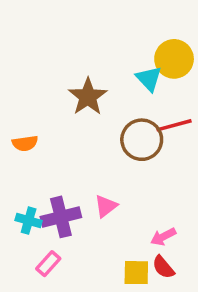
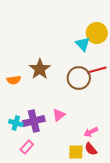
brown star: (88, 97) -> (40, 69), moved

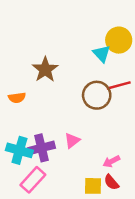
brown star: (40, 69) -> (45, 69), moved
cyan cross: (16, 123) -> (19, 150), size x1.5
pink rectangle: (27, 147) -> (33, 180), size x1.5

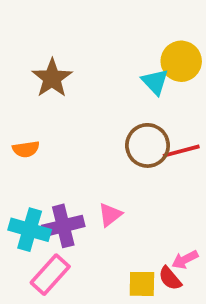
brown star: (45, 69) -> (52, 78), moved
red line: (119, 85) -> (181, 151), moved
pink arrow: (111, 161) -> (185, 260), moved

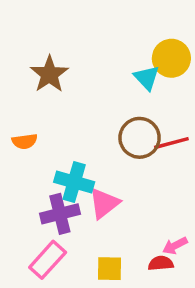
pink triangle: (110, 215) -> (104, 203), size x1.4
cyan cross: (30, 230) -> (74, 182), moved
red semicircle: (170, 278) -> (161, 263), turned 125
yellow square: (142, 284) -> (109, 269), moved

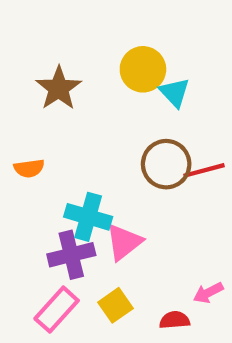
yellow circle: (171, 58) -> (143, 69), moved
red semicircle: (161, 263) -> (175, 320), moved
yellow square: (109, 269) -> (116, 305), moved, turned -36

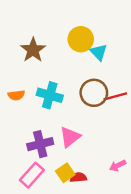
cyan cross: (88, 217) -> (50, 95), moved
red semicircle: (175, 320) -> (78, 177), moved

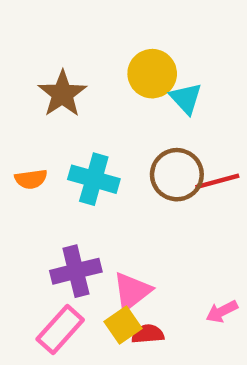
pink triangle: (70, 137) -> (132, 291), moved

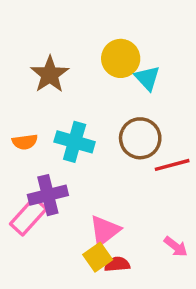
red line: (217, 181) -> (172, 165), moved
purple cross: (76, 271) -> (48, 195), moved
pink arrow: (222, 312) -> (176, 247), turned -115
pink rectangle: (60, 329) -> (28, 216), moved

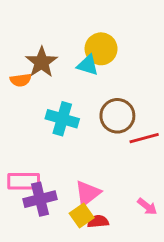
cyan triangle: (147, 78) -> (88, 65), moved, turned -30
orange semicircle: (25, 142) -> (21, 80), moved
purple cross: (48, 195) -> (40, 199), moved
pink rectangle: (28, 216) -> (24, 181), turned 48

